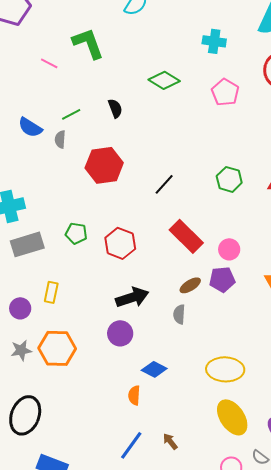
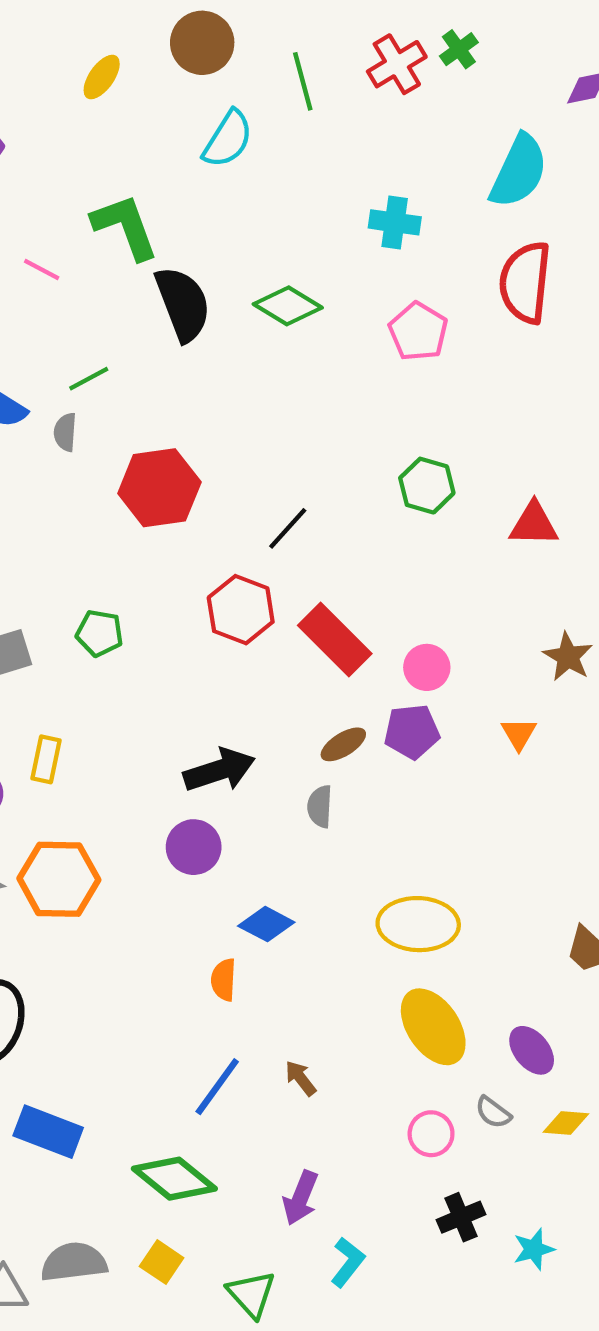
black semicircle: (115, 108) -> (183, 304), moved, size x1.8
green hexagon: (229, 179) -> (427, 486), moved
red hexagon: (120, 243) -> (241, 610), moved

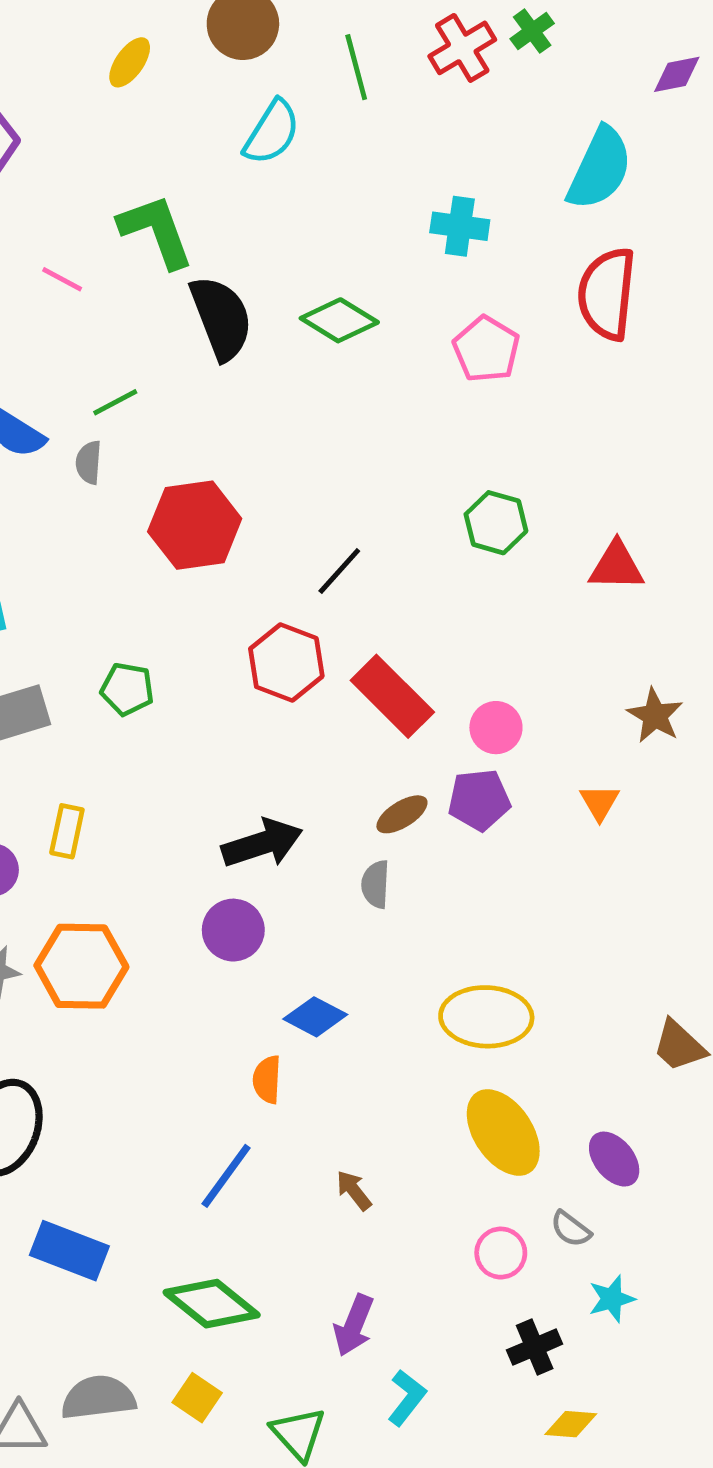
blue line: (217, 1087) -> (226, 1176), moved
yellow diamond: (566, 1123) -> (571, 1424), moved
cyan star: (534, 1249) -> (612, 1299), moved

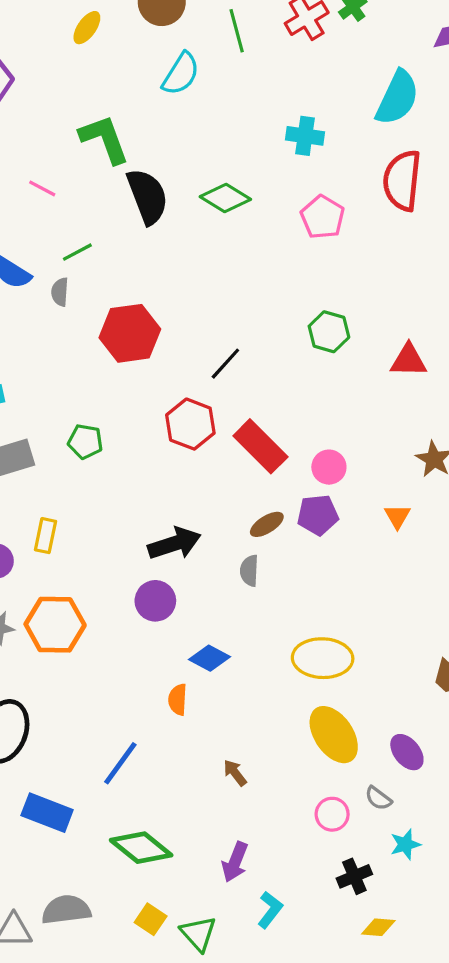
pink line: (62, 279) -> (42, 188), moved
blue line: (226, 1176) -> (120, 763), moved
yellow square: (197, 1398) -> (151, 919), moved

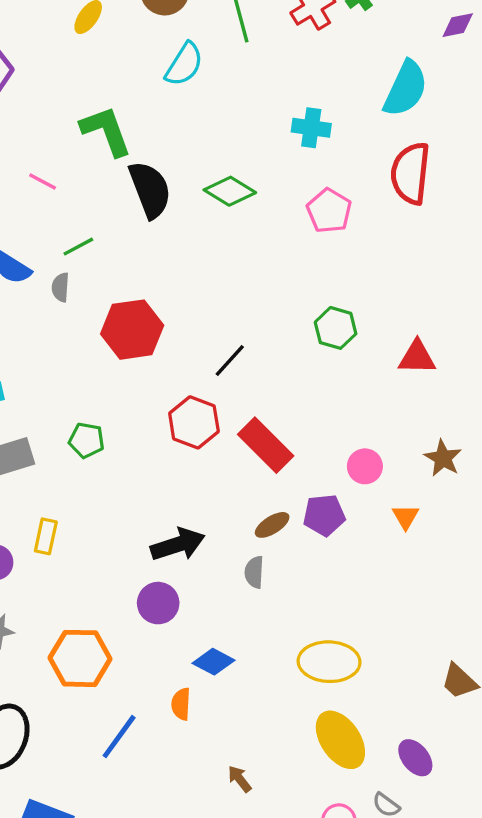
pink circle: (329, 467) -> (365, 466), moved
orange hexagon: (55, 625) -> (80, 658), moved
blue line: (120, 763) -> (119, 737), moved

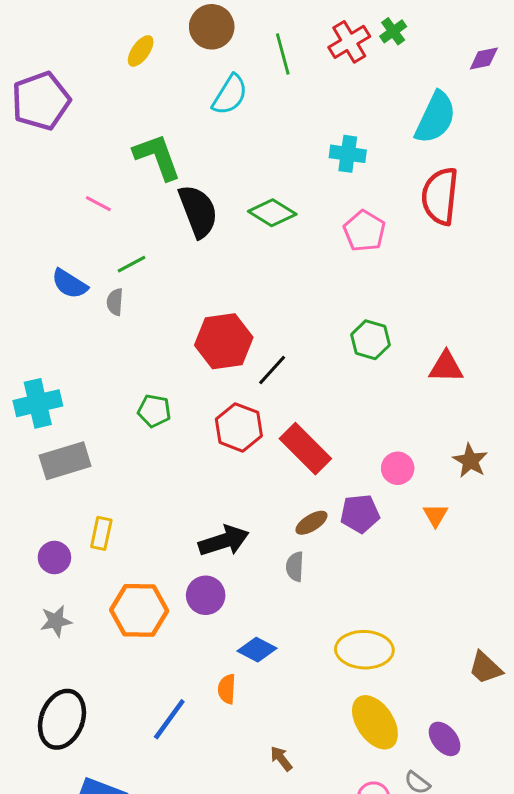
red hexagon: (132, 330) -> (224, 341), moved
green pentagon: (87, 440) -> (154, 411), moved
orange hexagon: (80, 658) -> (139, 610), moved

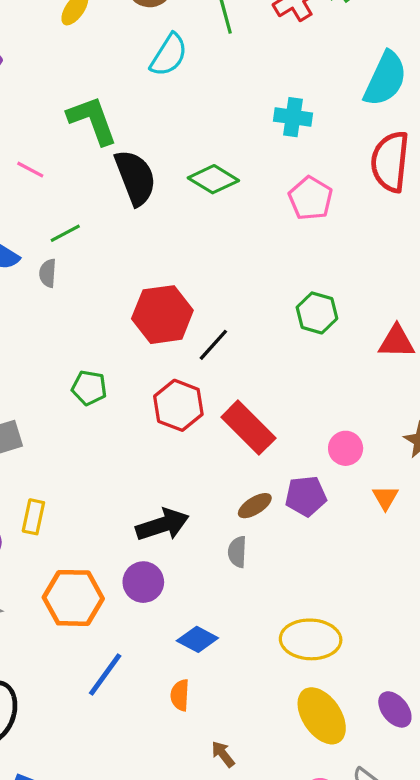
orange semicircle: (227, 689) -> (180, 695), moved
blue line: (169, 719) -> (105, 674), moved
purple ellipse: (445, 739) -> (395, 709), moved

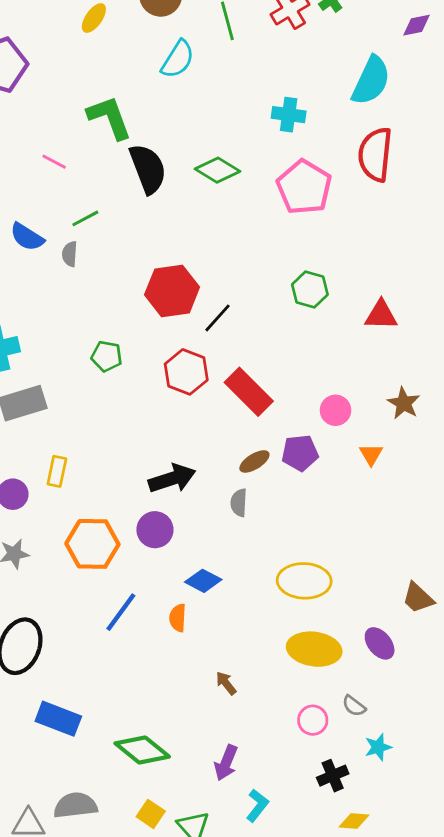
pink pentagon: (311, 198) -> (304, 187), size x1.4
orange semicircle: (180, 695) -> (178, 618), moved
yellow ellipse: (322, 716) -> (314, 649), turned -48

